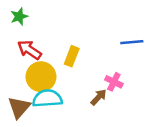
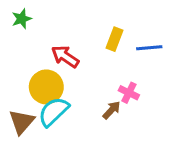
red arrow: (29, 50) -> (65, 56), moved
yellow rectangle: (72, 56) -> (114, 39), moved
cyan semicircle: (47, 98) -> (54, 112), turned -40

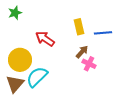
yellow rectangle: (114, 39) -> (79, 27), turned -35
yellow circle: (46, 87) -> (20, 60), moved
brown arrow: (112, 110) -> (82, 52), moved

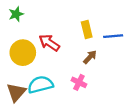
yellow circle: (20, 60) -> (23, 53), moved
pink cross: (89, 64) -> (79, 82), moved
cyan semicircle: (37, 77) -> (40, 85), turned 30

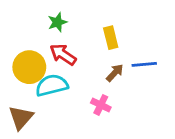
green star: (16, 14) -> (57, 22), moved
blue line: (113, 36) -> (144, 64), moved
cyan semicircle: (40, 85) -> (52, 85), moved

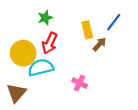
red arrow: (63, 54) -> (50, 43), turned -100
blue line: (144, 64) -> (114, 22), moved, turned -48
brown arrow: (115, 73) -> (99, 44), moved

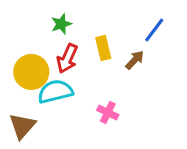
yellow rectangle: (87, 30) -> (103, 48), moved

